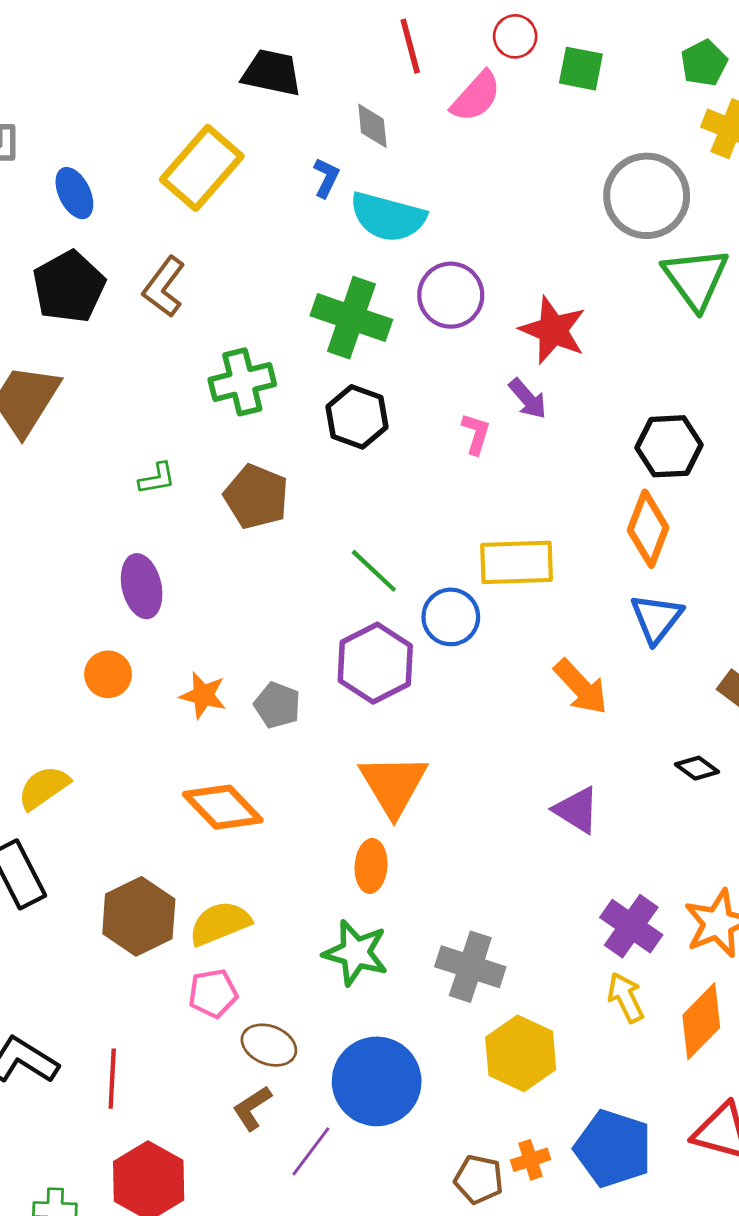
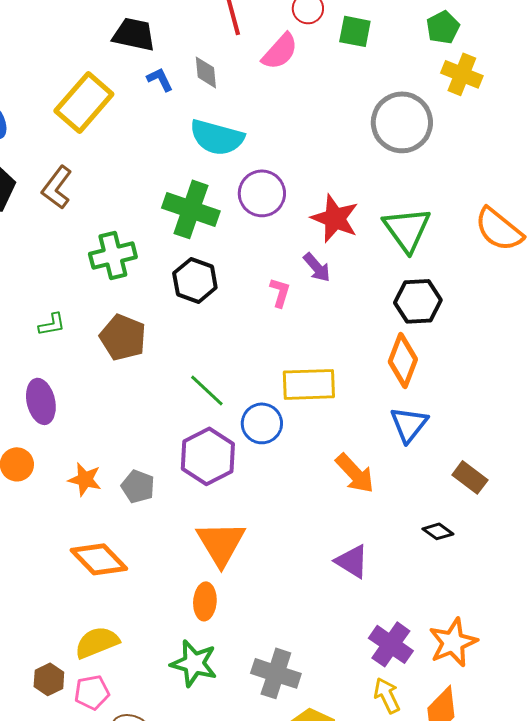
blue L-shape: (326, 178) -> (160, 79), moved, turned -52
green triangle: (696, 278) -> (407, 229), moved
brown hexagon: (139, 916) -> (49, 679), moved, size x0.6

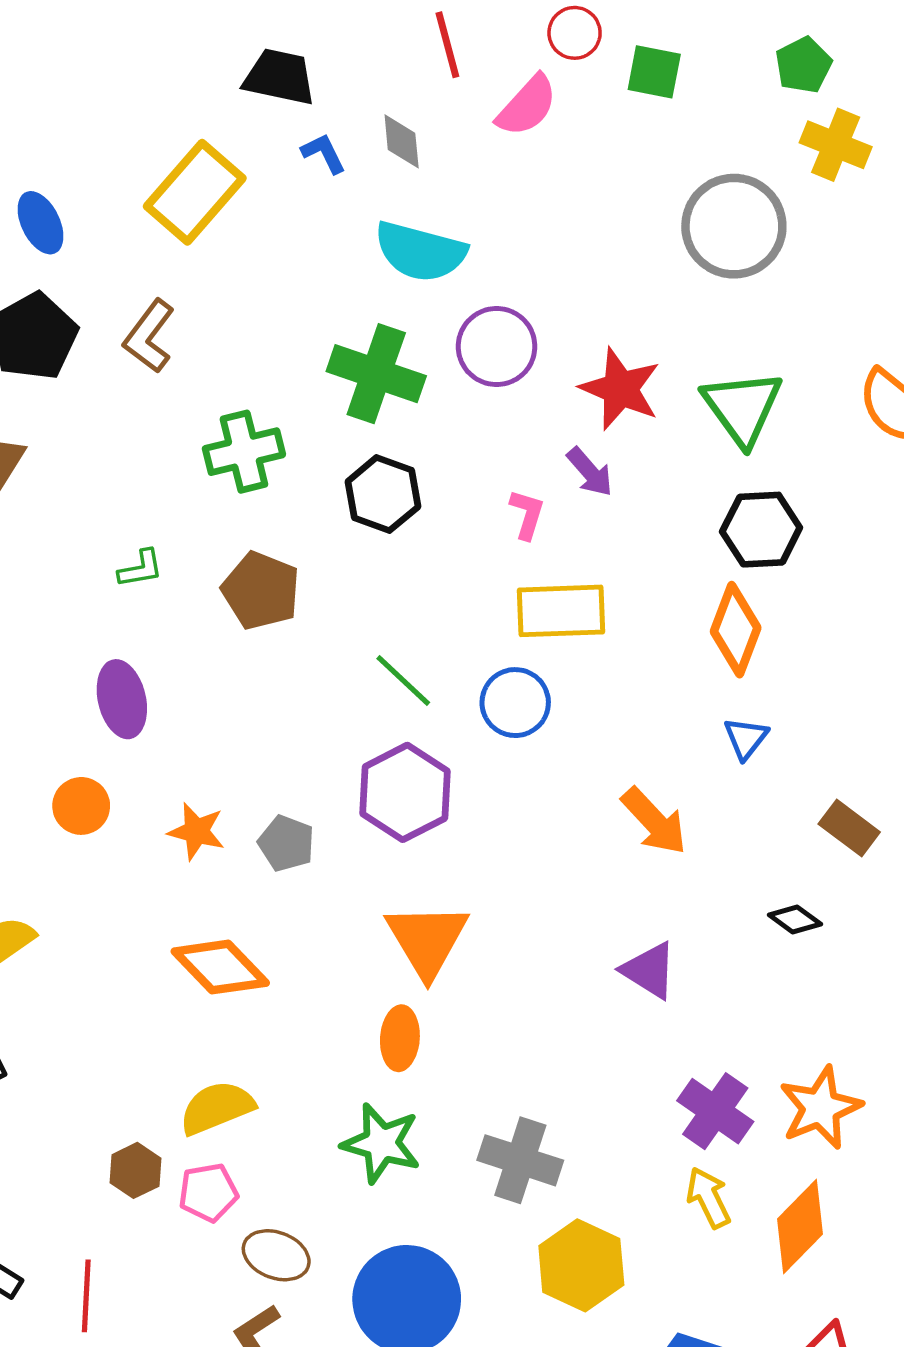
yellow rectangle: (309, 384) -> (561, 611), moved
blue circle: (262, 423) -> (515, 703), moved
blue triangle: (409, 424) -> (746, 738), size x0.7

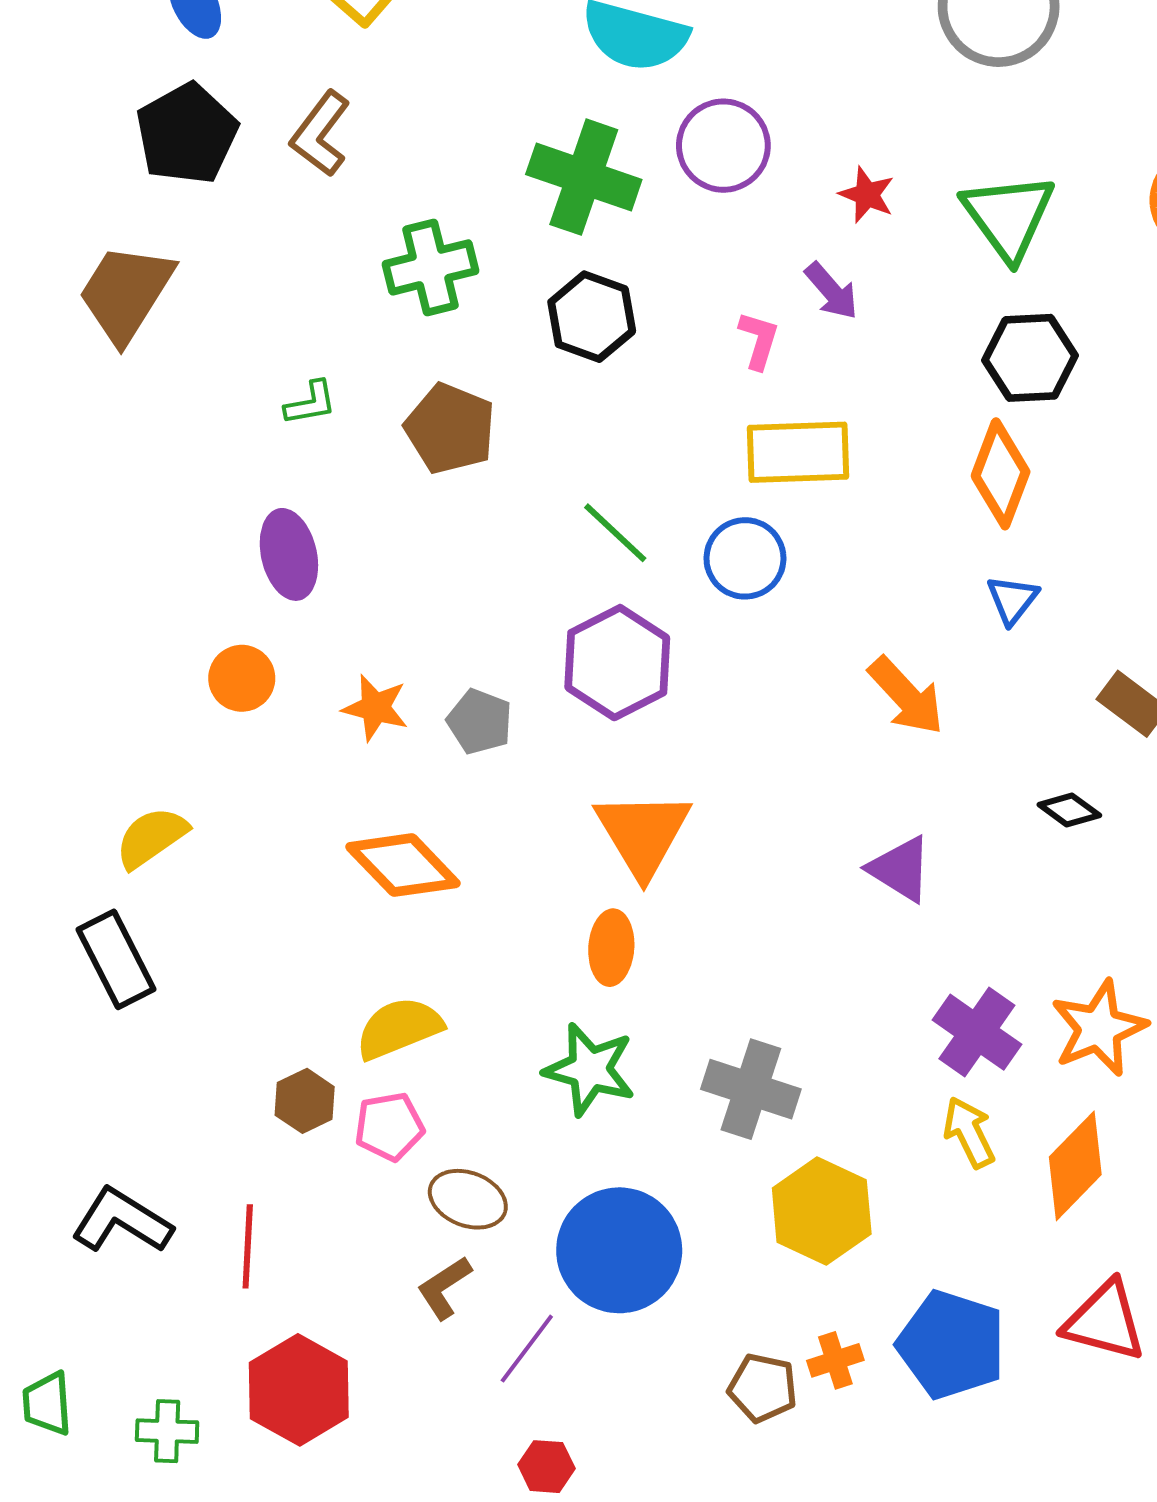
red star: (620, 389) -> (867, 195), size x0.6

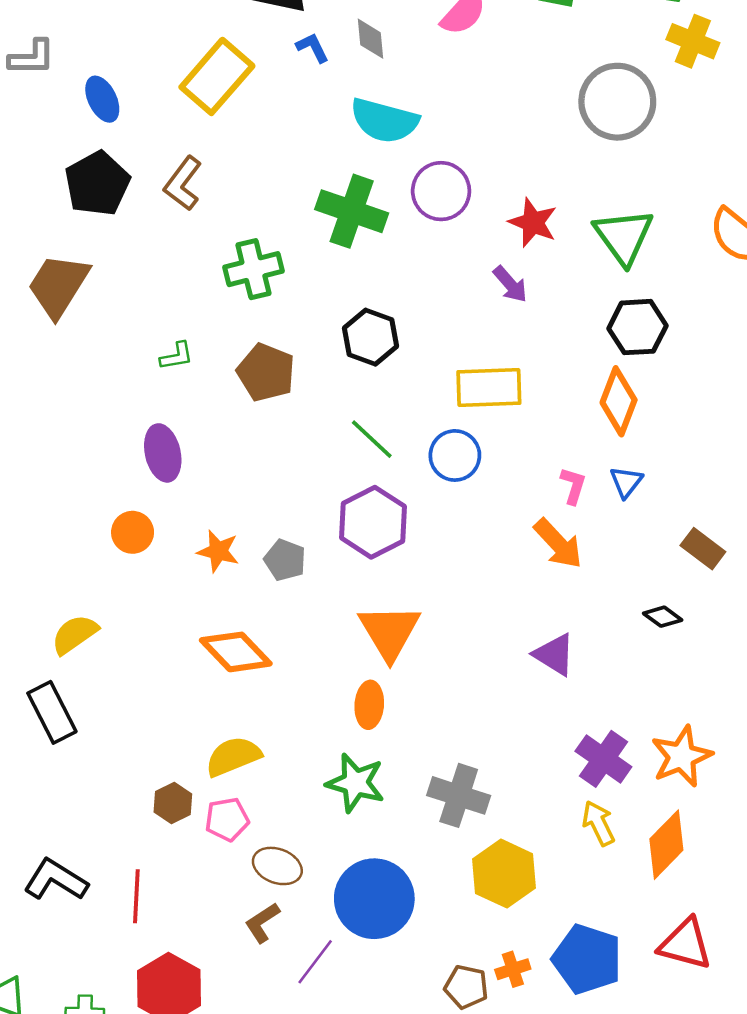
red star: (867, 195) -> (533, 223), size x1.4
black hexagon: (592, 317) -> (371, 337), moved
pink L-shape: (759, 340) -> (573, 486), moved

